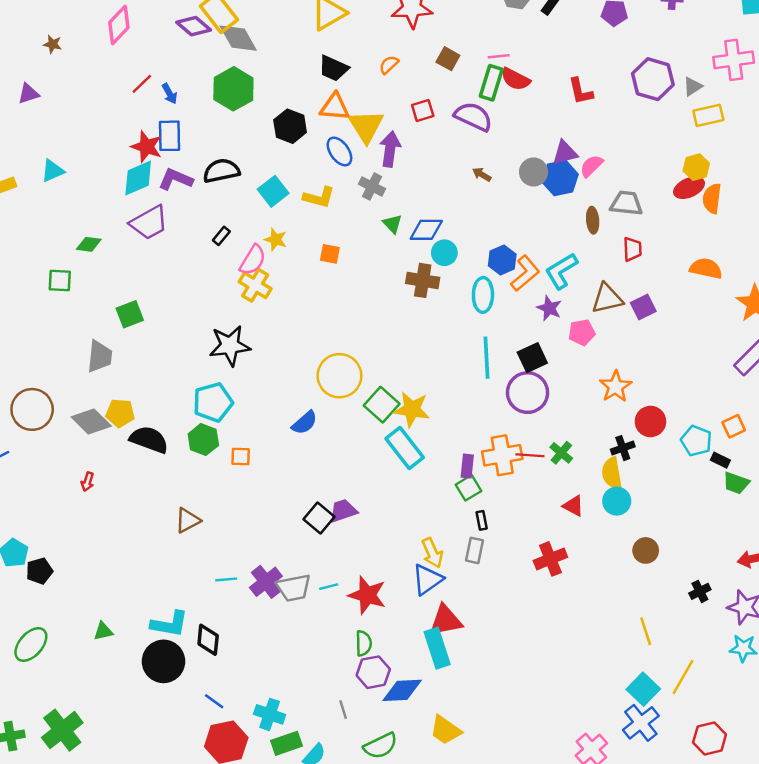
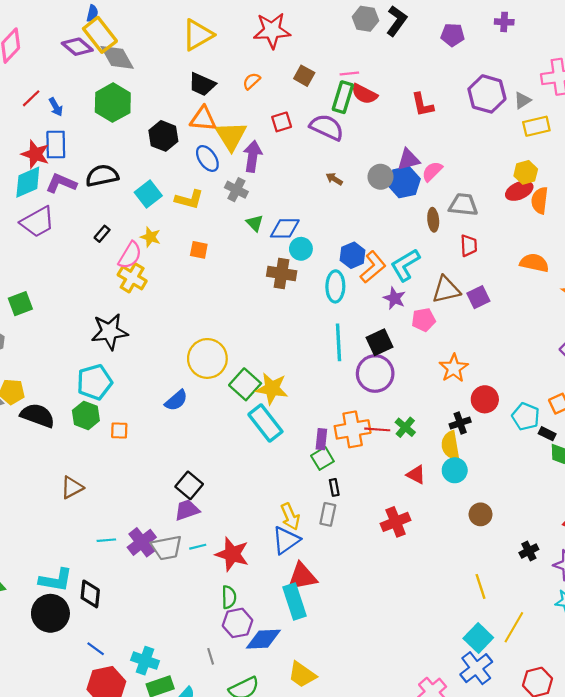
purple trapezoid: (343, 511) -> (187, 510), moved

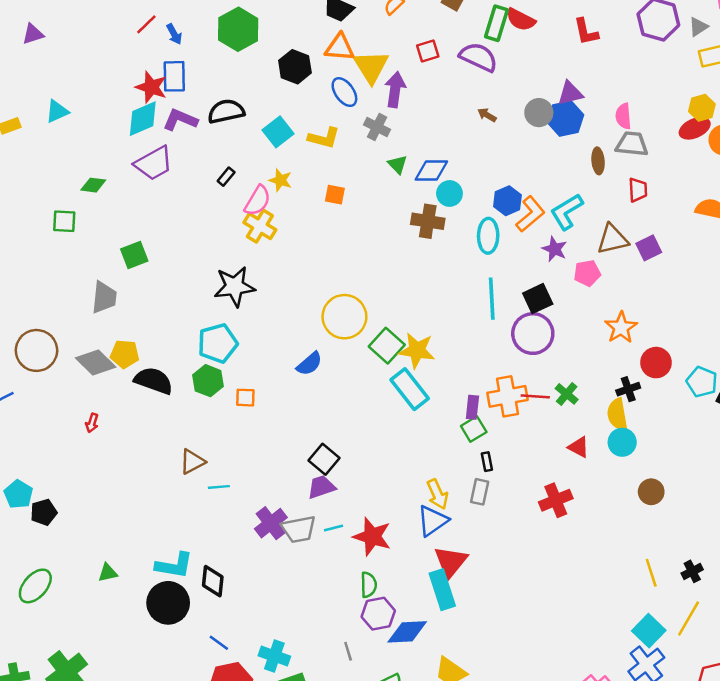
pink semicircle: (432, 171) -> (623, 116), moved, turned -50
cyan line: (106, 540) -> (219, 487), moved
black cross: (529, 551) -> (692, 571), moved
red triangle: (302, 577) -> (451, 562), turned -40

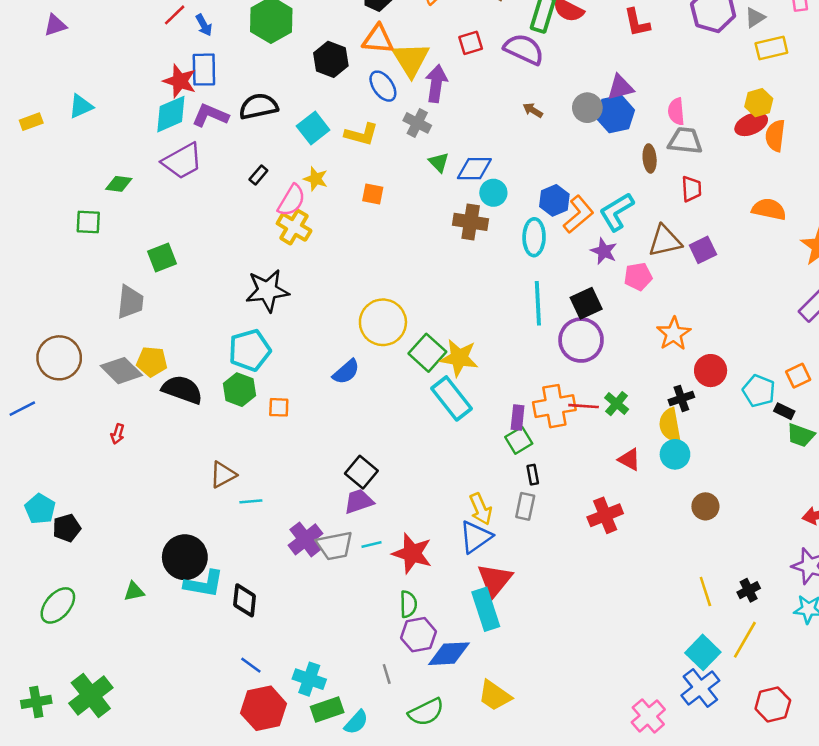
black circle: (168, 603) -> (185, 557), moved

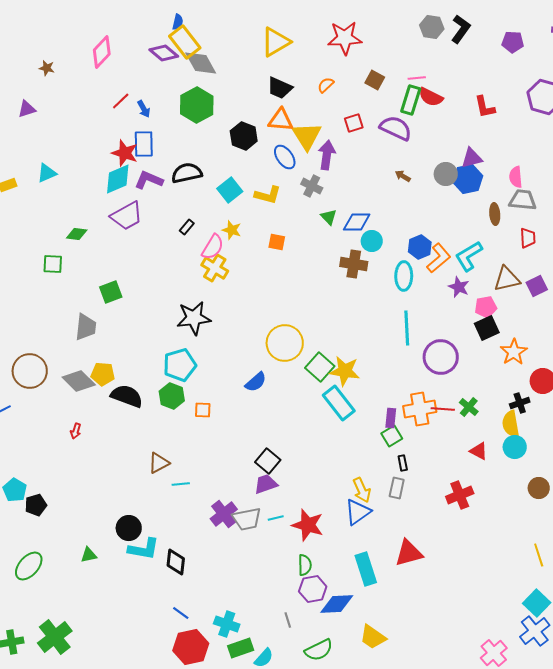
black square: (586, 303) -> (487, 328), moved
black circle: (185, 557) -> (129, 528), size x0.7
red triangle: (495, 580) -> (409, 553), moved, turned 36

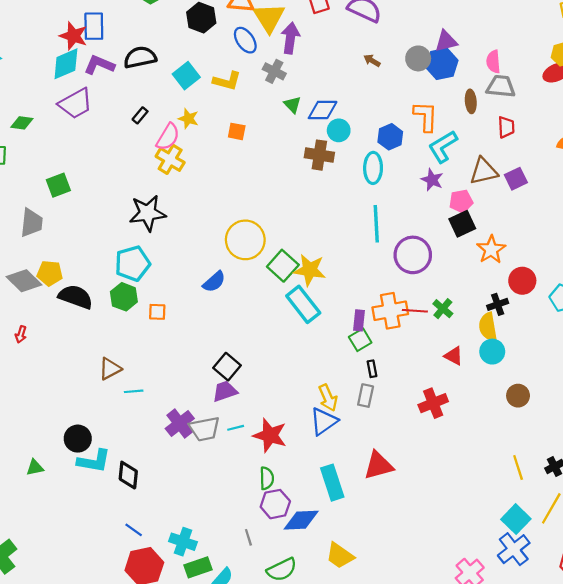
orange L-shape: (439, 258) -> (426, 116), moved, turned -48

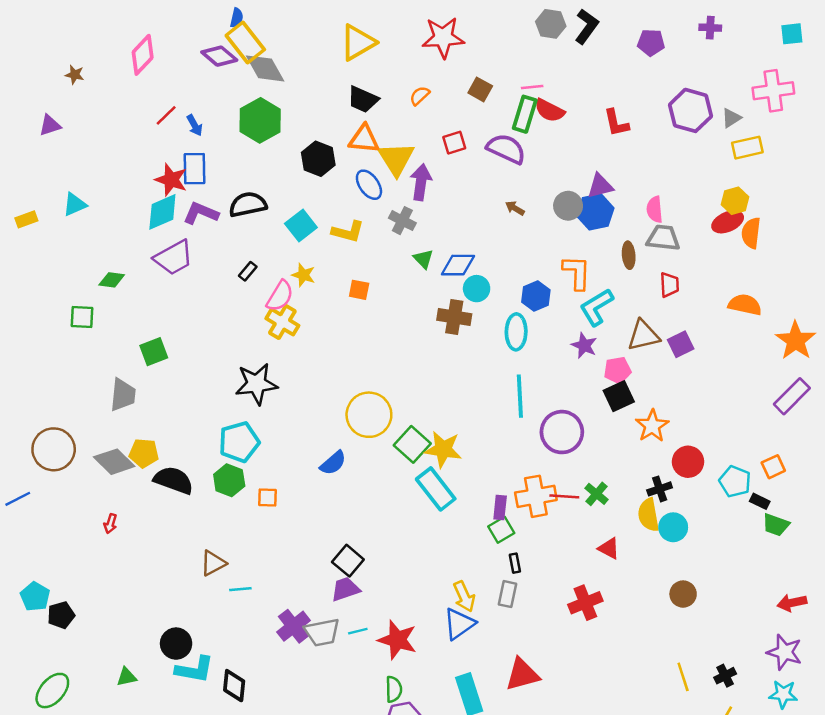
cyan circle: (492, 352) -> (673, 527), moved

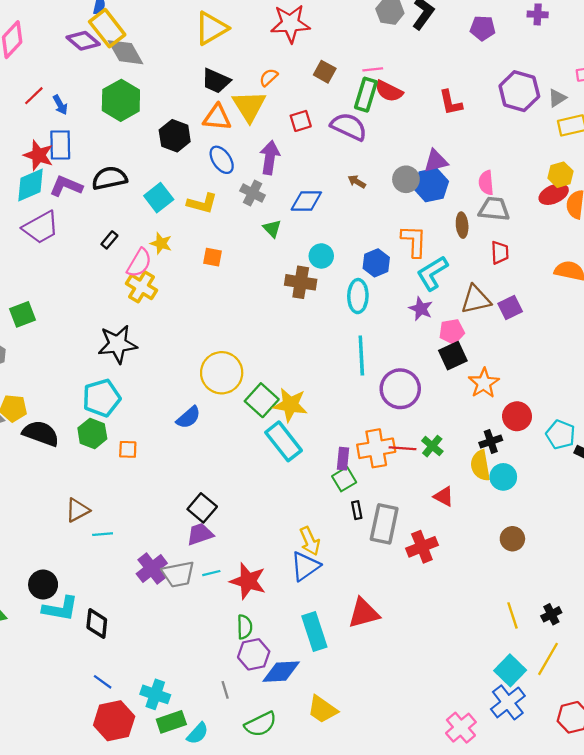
yellow triangle: (396, 159) -> (249, 106), moved
blue diamond: (458, 265) -> (306, 201), moved
gray rectangle: (507, 594) -> (384, 524), moved, size x1.6

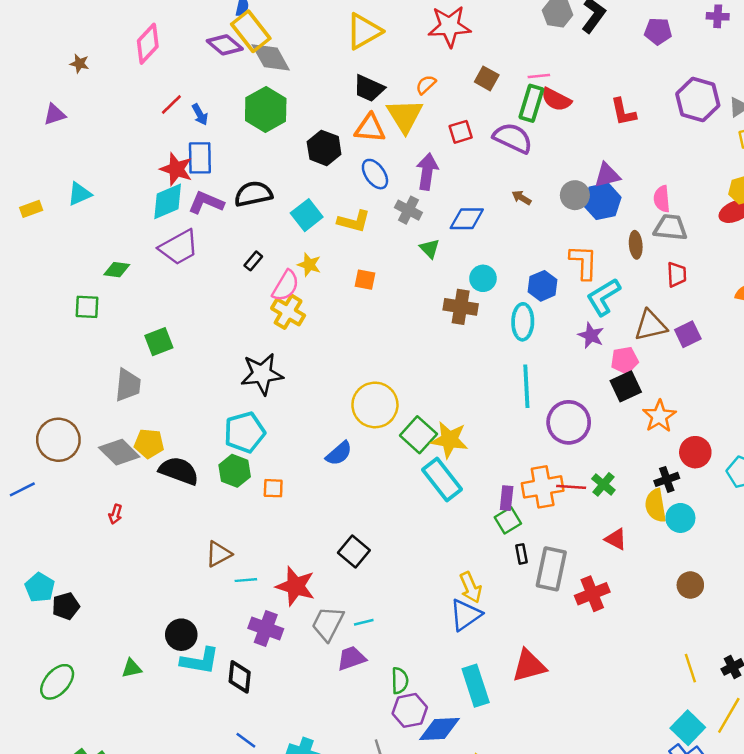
purple trapezoid: (200, 534) -> (351, 658), moved
purple cross: (152, 569) -> (266, 628), moved, turned -32
gray trapezoid: (178, 574) -> (328, 623), turned 128
red star: (248, 581) -> (296, 586), moved

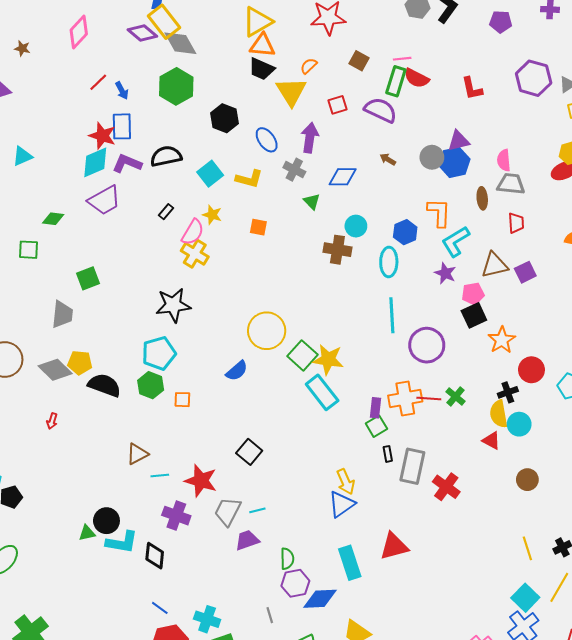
orange triangle: (370, 128) -> (263, 45), moved
red triangle: (616, 539) -> (491, 441), moved
red cross: (592, 594) -> (446, 487), turned -32
green triangle: (132, 668) -> (87, 533), moved

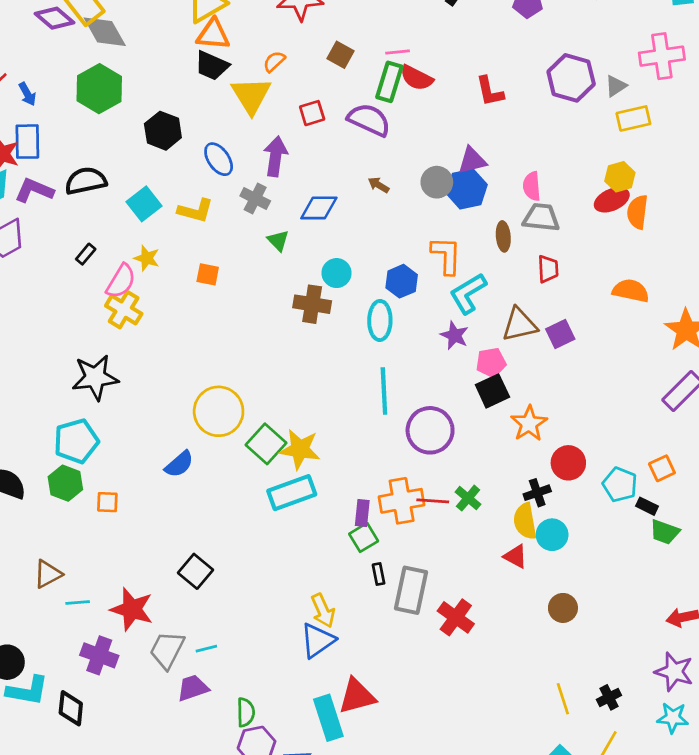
cyan rectangle: (322, 392) -> (292, 493), turned -72
red triangle: (394, 546) -> (357, 696), moved

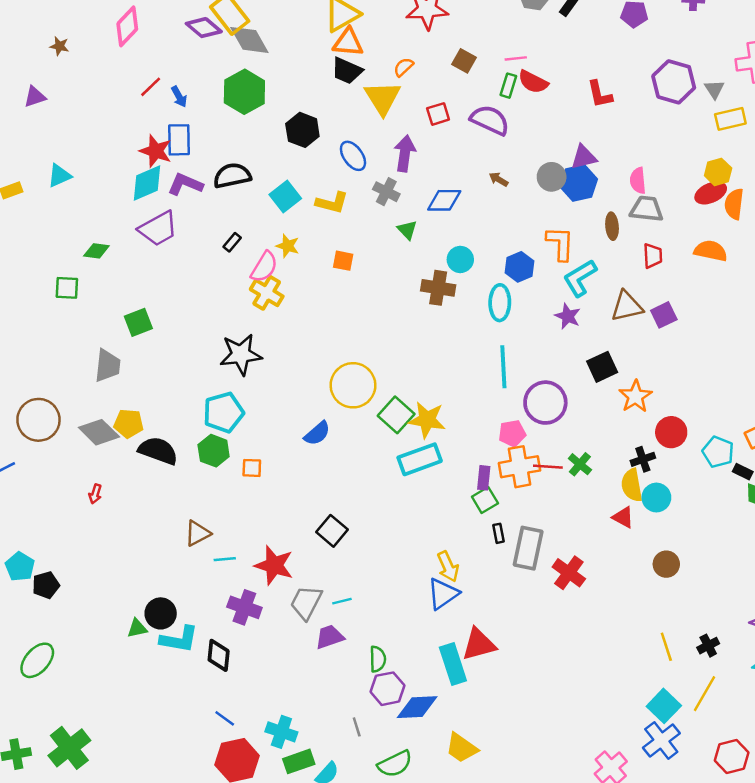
green rectangle: (389, 82) -> (508, 86), size x0.7
gray triangle: (616, 86) -> (714, 89), turned -30
orange semicircle: (631, 291) -> (711, 251), moved
pink pentagon: (491, 363) -> (512, 433), moved

